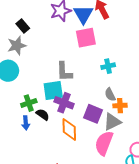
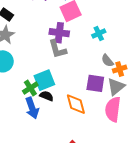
cyan square: (53, 91) -> (44, 80), moved
purple cross: (64, 103) -> (59, 33), moved
blue arrow: (26, 123) -> (32, 108), size x1.5

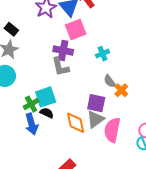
orange cross: (120, 69) -> (121, 90), turned -32
gray triangle: (116, 87) -> (95, 119), moved

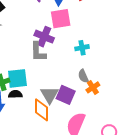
black semicircle: (47, 113) -> (15, 94), turned -40
gray triangle: (95, 119) -> (50, 95), moved, turned -36

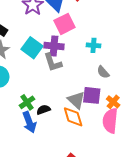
cyan cross: (82, 48) -> (93, 45), turned 32
cyan square: (17, 78) -> (32, 48), moved, turned -30
orange cross: (93, 87) -> (113, 102), moved

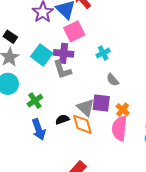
cyan cross: (93, 45) -> (103, 53), turned -32
green cross: (27, 102) -> (35, 101), moved
black semicircle: (43, 110) -> (62, 119), moved

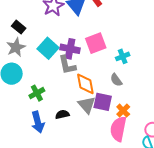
pink square: (74, 31) -> (96, 43), moved
cyan cross: (103, 53) -> (123, 56), moved
orange diamond: (82, 124) -> (85, 84), moved

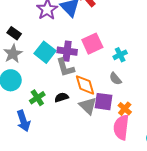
black semicircle: (62, 114) -> (61, 97), moved
blue arrow: (38, 122) -> (23, 121), moved

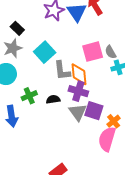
purple cross: (67, 51) -> (78, 91), moved
gray semicircle: (115, 79) -> (111, 52), moved
orange diamond: (85, 85) -> (79, 74), moved

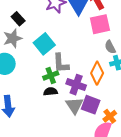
pink square: (93, 52) -> (100, 24), moved
orange diamond: (79, 74) -> (97, 73), moved, turned 30
green cross: (29, 96) -> (51, 75), moved

